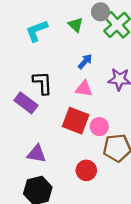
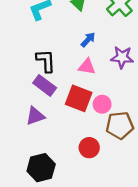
purple rectangle: (26, 103) -> (45, 85), moved
purple triangle: (37, 154) -> (35, 116), moved, turned -30

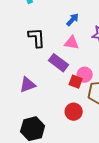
purple rectangle: (45, 85) -> (59, 63), moved
red square: (79, 98) -> (76, 82), moved, size x0.6

